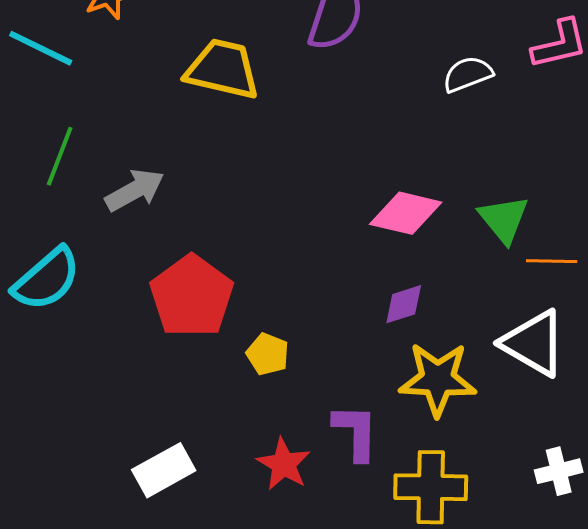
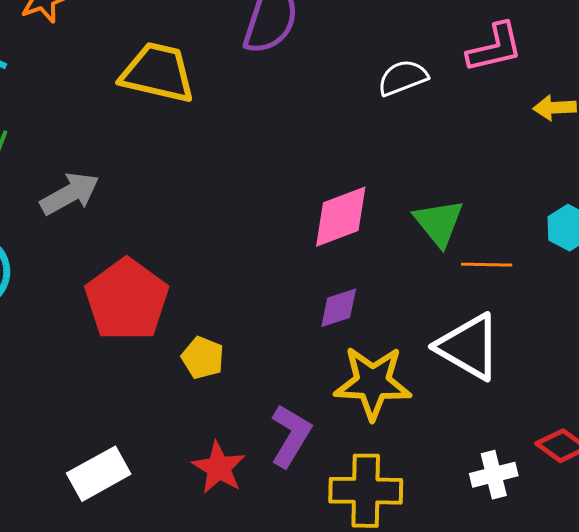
pink diamond: (406, 213) -> (341, 217), turned -34
purple L-shape: (356, 432) -> (291, 436), turned 30

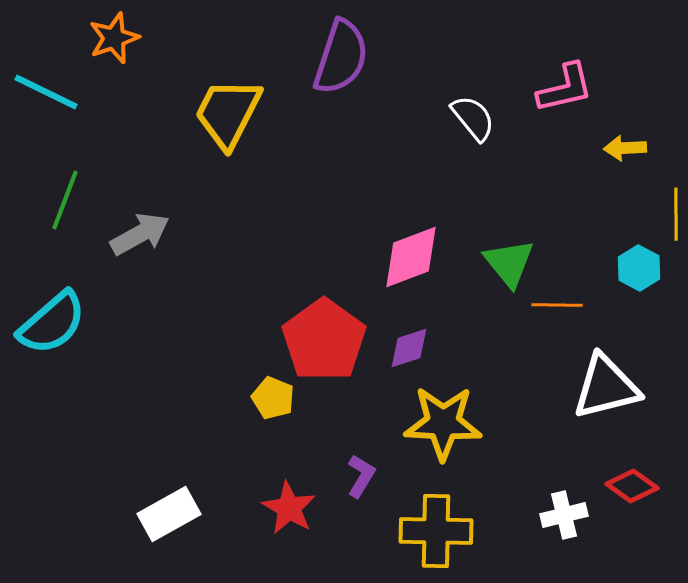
yellow trapezoid: (158, 73) -> (228, 113), turned -76
white semicircle: (403, 78) -> (473, 118), turned 72
red pentagon: (127, 300) -> (324, 340), moved
white triangle: (469, 347) -> (606, 387), moved, turned -44
purple L-shape: (291, 436) -> (361, 476), size x0.7

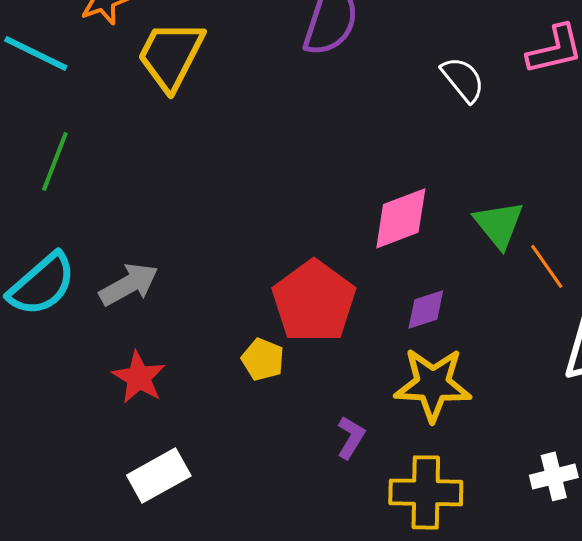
yellow trapezoid: (228, 113) -> (171, 55), moved
gray arrow: (140, 234) -> (129, 284), moved
orange line: (557, 305) -> (547, 266), turned 54
purple diamond: (409, 348) -> (426, 309), moved
red star: (289, 508) -> (139, 377), moved

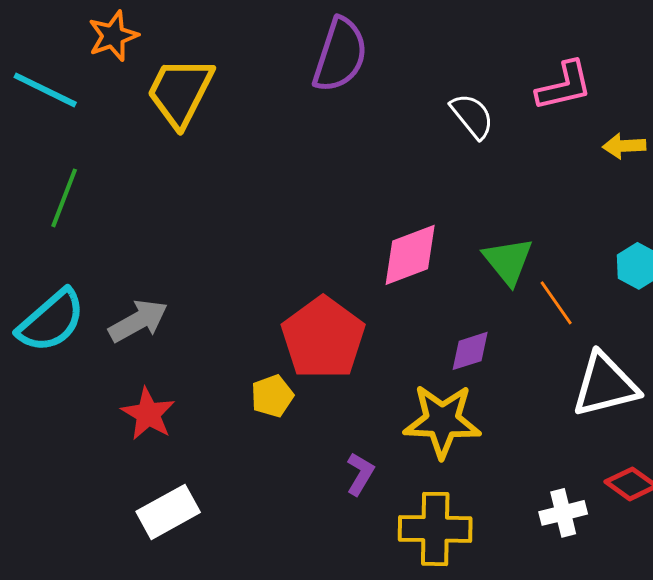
purple diamond: (426, 309) -> (470, 351), moved
yellow pentagon: (263, 359) -> (272, 396), turned 30

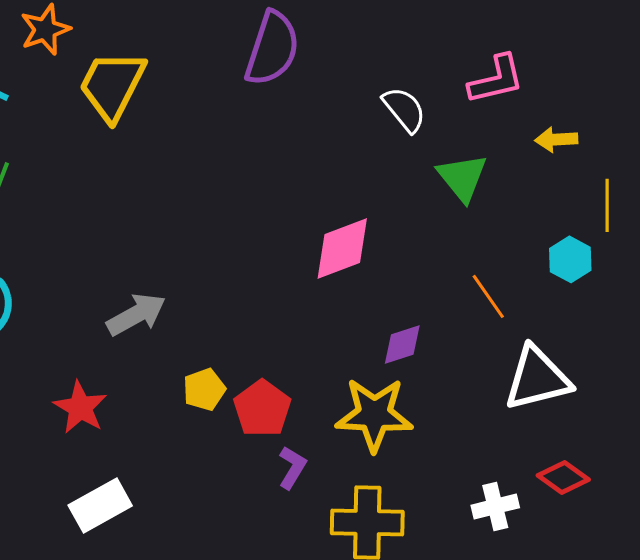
green triangle: (508, 261) -> (462, 177), moved
gray arrow: (138, 321) -> (136, 314), moved
red pentagon: (323, 338) -> (262, 408), moved, size x0.7

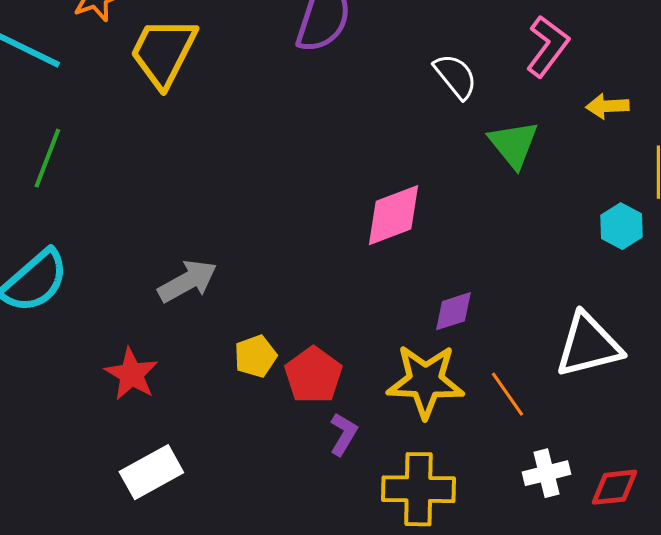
pink L-shape: (496, 79) -> (547, 46), turned -40
orange line: (488, 296) -> (507, 394), moved
red diamond: (563, 477) -> (614, 487), moved, turned -42

